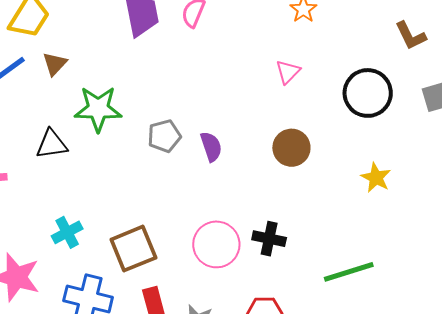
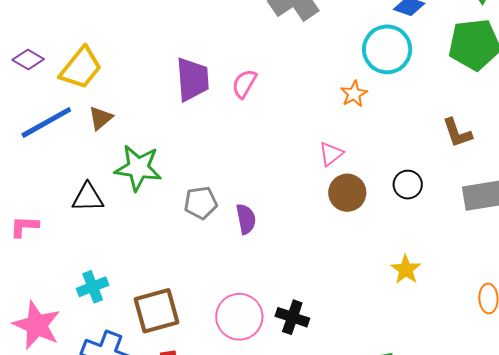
black circle: (368, 93) -> (408, 185), size x0.6
brown circle: (291, 148) -> (347, 193), moved

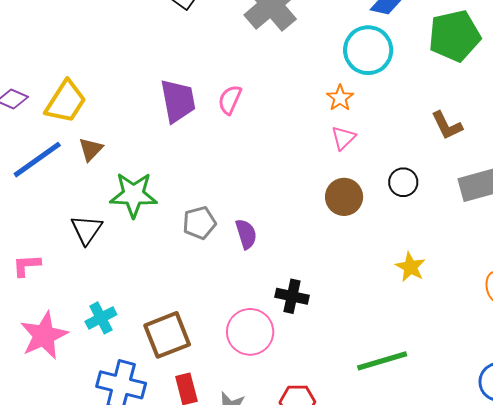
pink triangle: (331, 154) -> (343, 138), moved
black triangle: (88, 197) -> (87, 230), turned -48
black cross: (292, 317) -> (292, 296), moved
pink star: (37, 325) -> (44, 335), moved, turned 30

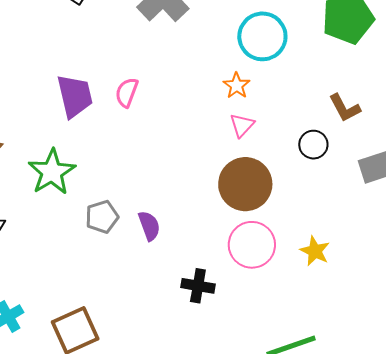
black circle: (403, 182) -> (313, 145), moved
green star: (134, 195) -> (52, 172), moved, turned -30
brown circle: (344, 197) -> (245, 184), size x1.4
pink circle: (250, 332) -> (252, 245), moved

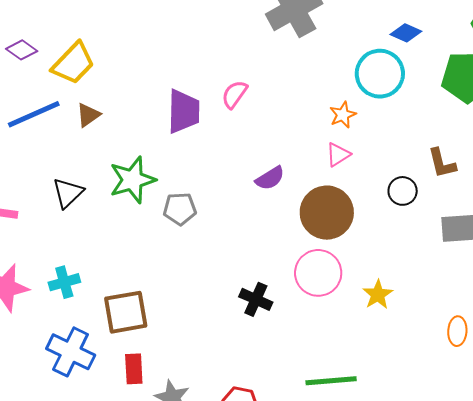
purple trapezoid: (75, 96) -> (184, 111), moved
green star: (52, 172) -> (132, 180), moved
purple semicircle: (149, 226) -> (270, 178), moved, turned 64

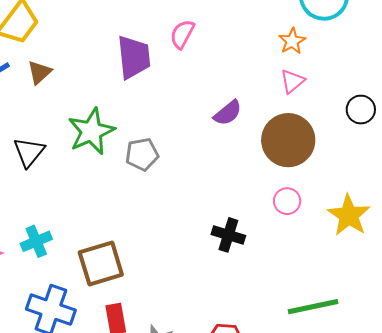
pink circle: (318, 273) -> (287, 201), size x0.6
yellow star: (378, 295) -> (349, 215), size x1.4

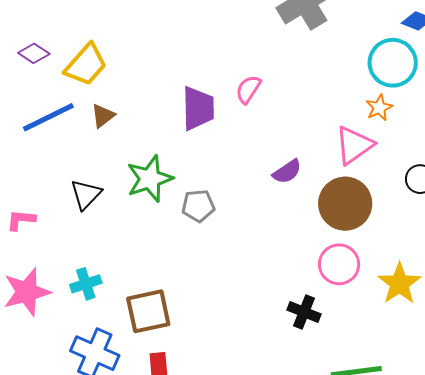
orange star: (292, 41) -> (379, 108), moved
pink triangle: (292, 81) -> (354, 145), size x1.6
pink circle: (287, 201) -> (339, 264), size x1.5
black cross: (228, 235) -> (304, 312), moved

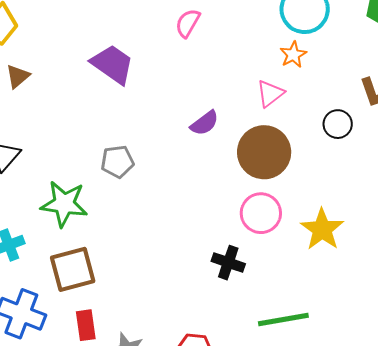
pink semicircle: (248, 89) -> (188, 23), moved
purple trapezoid: (198, 108) -> (112, 64), turned -51
pink triangle: (354, 145) -> (270, 93), size x0.7
green star: (150, 179) -> (64, 204), moved, turned 30

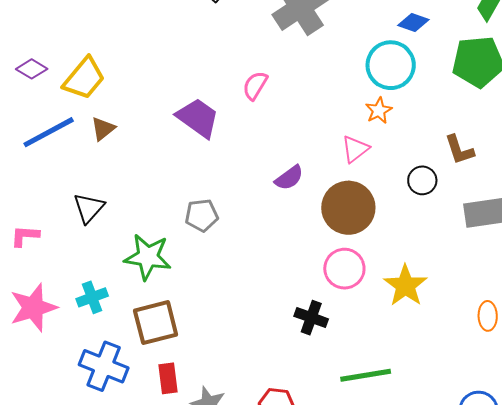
pink semicircle: (188, 23) -> (255, 85), moved

